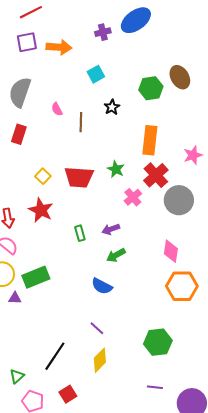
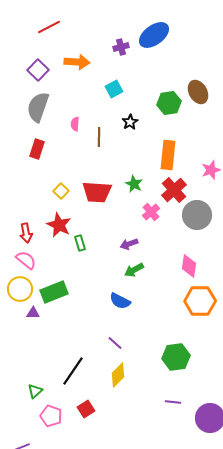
purple square: (27, 42) -> (38, 70), moved, turned -35
pink semicircle: (57, 109) -> (75, 124), turned 32
green rectangle: (80, 233) -> (80, 243), moved

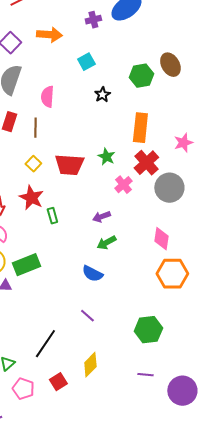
pink semicircle: (75, 124) -> (47, 97), size x1.5
brown line: (99, 137) -> (35, 128), moved
yellow diamond: (118, 375) -> (90, 365), moved

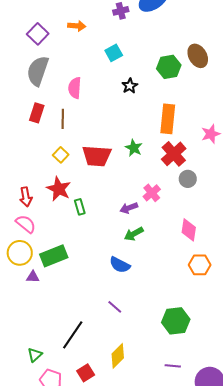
orange arrow: (49, 35) -> (77, 26), size x0.7
pink cross: (123, 185) -> (152, 193), moved
gray circle: (169, 188) -> (188, 179), moved, size x0.6
orange hexagon: (172, 274) -> (200, 265), size x0.7

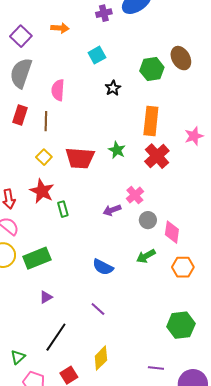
gray circle: (188, 179) -> (148, 220), moved
green arrow: (134, 234) -> (146, 256), moved
purple triangle: (33, 277) -> (46, 297), moved, turned -32
green hexagon: (176, 321) -> (181, 325), moved

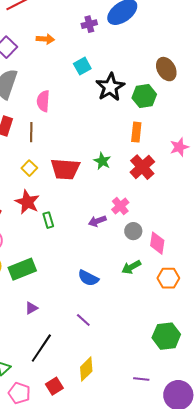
green hexagon: (152, 69) -> (144, 96), moved
black star: (113, 88) -> (110, 87), moved, size x1.8
orange rectangle: (151, 121) -> (136, 132), size x0.7

